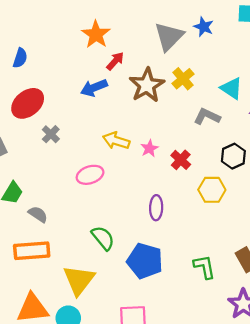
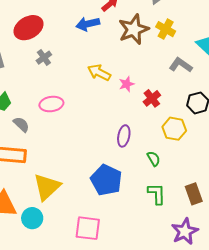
yellow cross: (183, 79) -> (166, 29), turned -30
pink ellipse: (90, 175) -> (51, 104), moved
green semicircle: (103, 238) -> (154, 159), moved, size x0.7

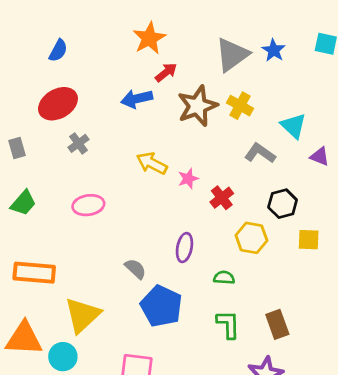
gray semicircle: (21, 124) -> (135, 269), moved
green semicircle: (154, 159) -> (224, 278), turned -56

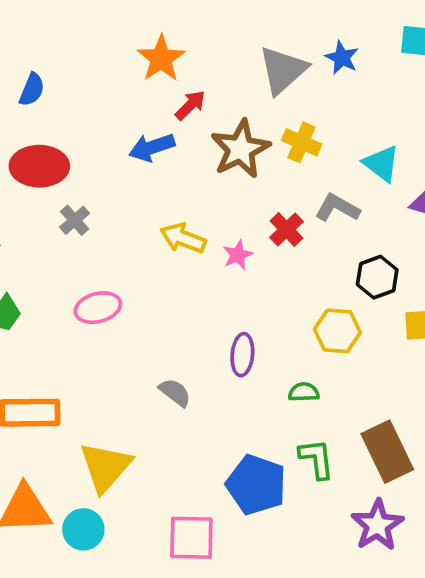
red ellipse: (58, 104) -> (39, 166), turned 36
red cross: (222, 198) -> (286, 229), moved
blue pentagon: (161, 306) -> (256, 485), moved
brown rectangle: (277, 324) -> (387, 452), size x1.4

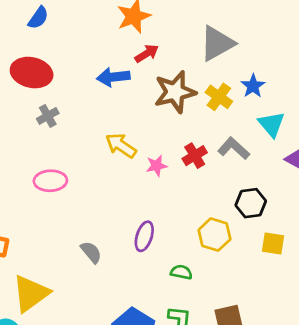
blue star: (342, 58) -> (253, 86), moved

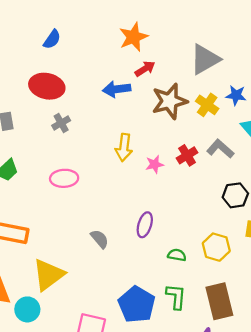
blue star: (253, 86) -> (236, 95), turned -30
yellow arrow: (121, 145) -> (124, 147), turned -116
yellow hexagon: (214, 235) -> (216, 247), moved

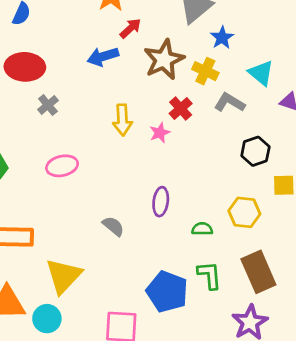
blue star: (236, 95) -> (222, 38), moved, turned -30
yellow cross: (207, 105) -> (205, 71), moved
red cross: (187, 155) -> (181, 108), moved

